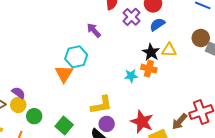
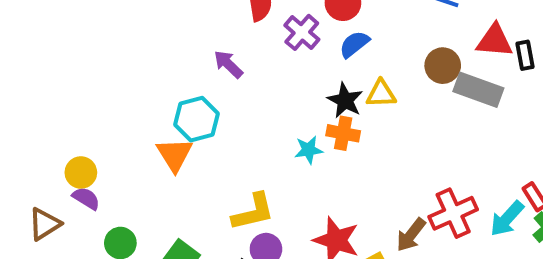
yellow circle: (18, 105) -> (81, 173), moved

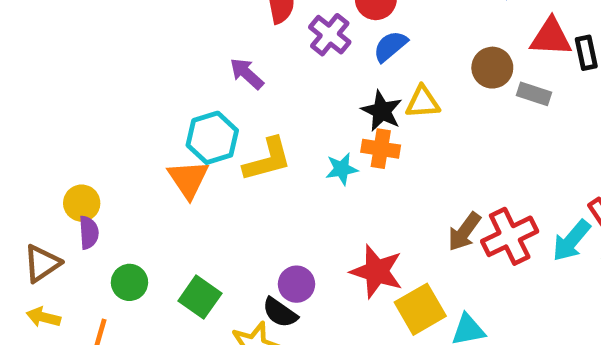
gray rectangle: (478, 90) -> (534, 94), size x0.6
purple semicircle: (86, 198) -> (89, 233), turned 56
yellow L-shape: (253, 212) -> (267, 160), moved
brown arrow: (411, 235) -> (464, 232), moved

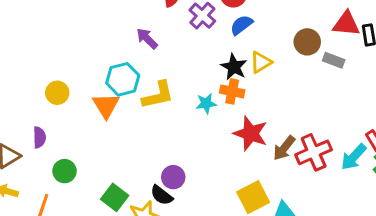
yellow triangle: (423, 102) -> (261, 62), turned -30
yellow circle: (82, 203) -> (57, 93), moved
red star: (377, 271) -> (251, 133), moved
green square: (200, 297) -> (115, 197), moved

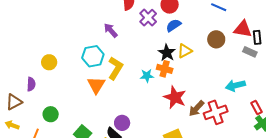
gray rectangle: (334, 60) -> (250, 52), moved
yellow L-shape: (158, 95) -> (115, 68), turned -50
orange triangle: (106, 106) -> (96, 85), moved
purple semicircle: (39, 137) -> (31, 84), moved
cyan arrow: (354, 157) -> (235, 86), moved, turned 30

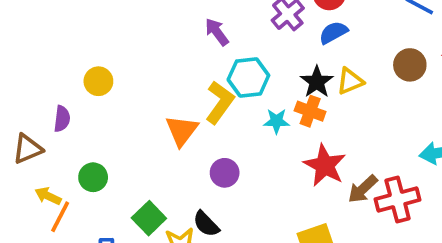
cyan hexagon: (93, 56) -> (248, 77), moved
purple circle: (122, 123) -> (225, 173), moved
yellow arrow: (12, 125) -> (48, 196), moved

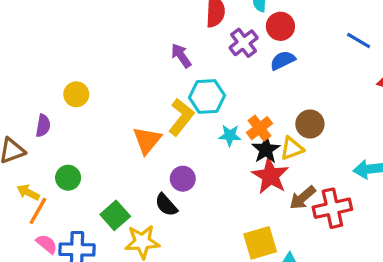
brown circle: (410, 65) -> (310, 124), moved
yellow triangle: (350, 81) -> (292, 148), moved
black star: (317, 82) -> (266, 150), moved
orange cross: (310, 111) -> (260, 128), turned 30
black semicircle: (206, 224) -> (166, 205), moved

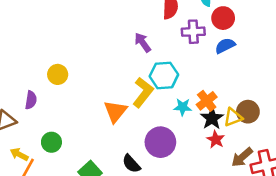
purple cross: (244, 43) -> (193, 32), turned 35
brown circle: (310, 124) -> (248, 112), moved
red star: (270, 176) -> (216, 140), size x0.6
purple circle: (183, 179) -> (160, 142), moved, size x1.5

